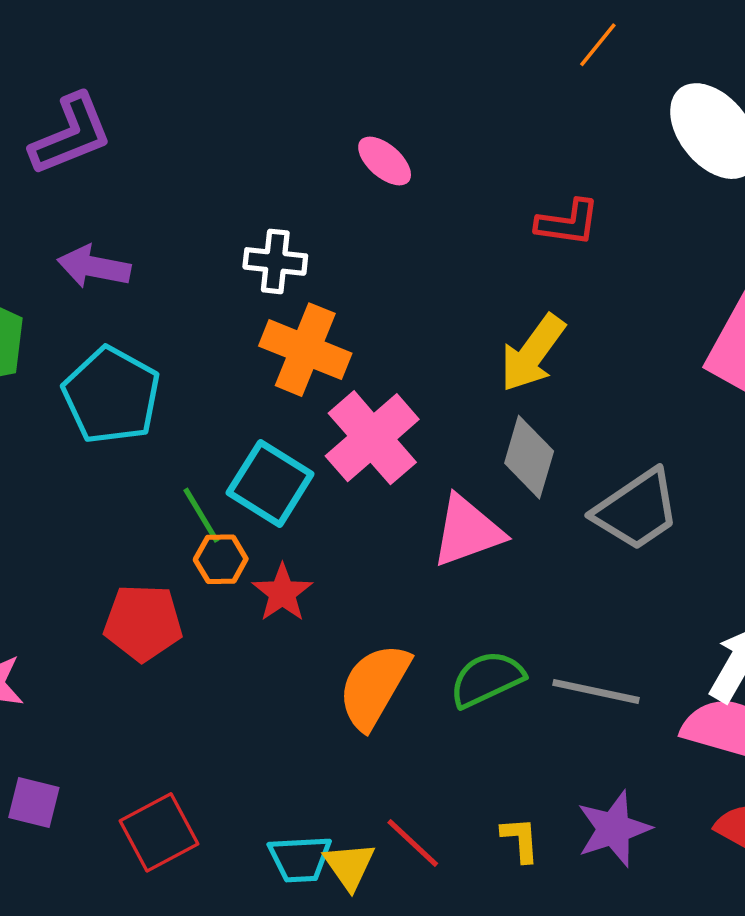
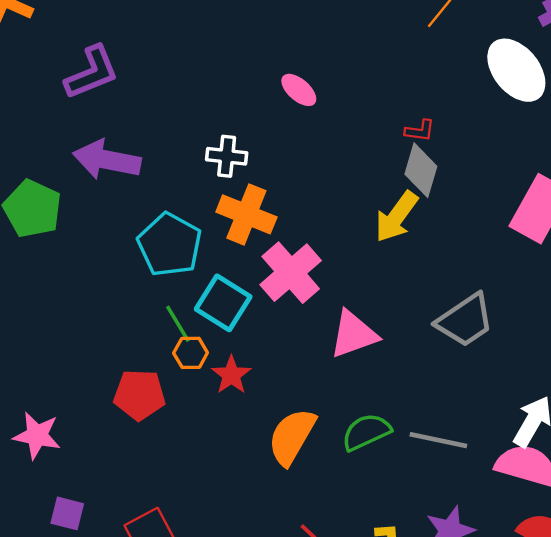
red L-shape: (568, 223) -> (420, 131), size x0.7
purple arrow: (94, 267) -> (107, 160), size x1.4
cyan pentagon: (111, 395) -> (170, 245), moved
gray diamond: (529, 457) -> (421, 170), moved

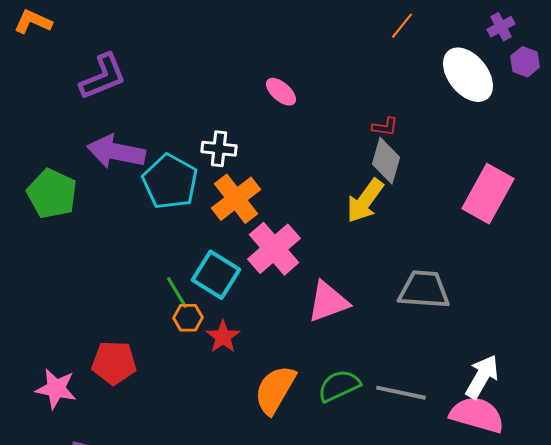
orange cross: (246, 214) -> (236, 199), turned 30
cyan pentagon: (170, 245) -> (170, 182), moved
gray trapezoid: (465, 320) -> (424, 290), turned -142
red pentagon: (139, 395) -> (114, 363), moved

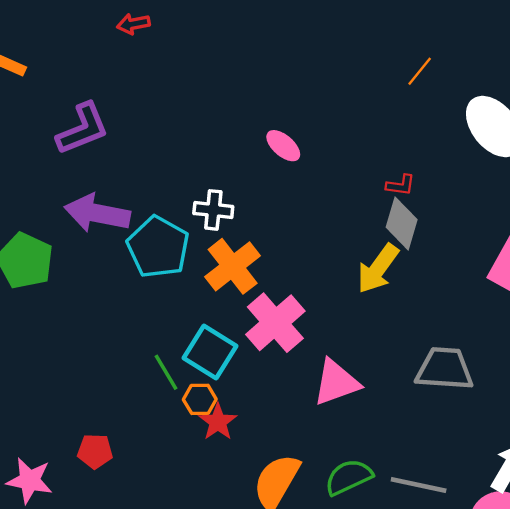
orange hexagon: (188, 318) -> (200, 399), moved
red pentagon: (114, 363) -> (95, 451), size x0.7

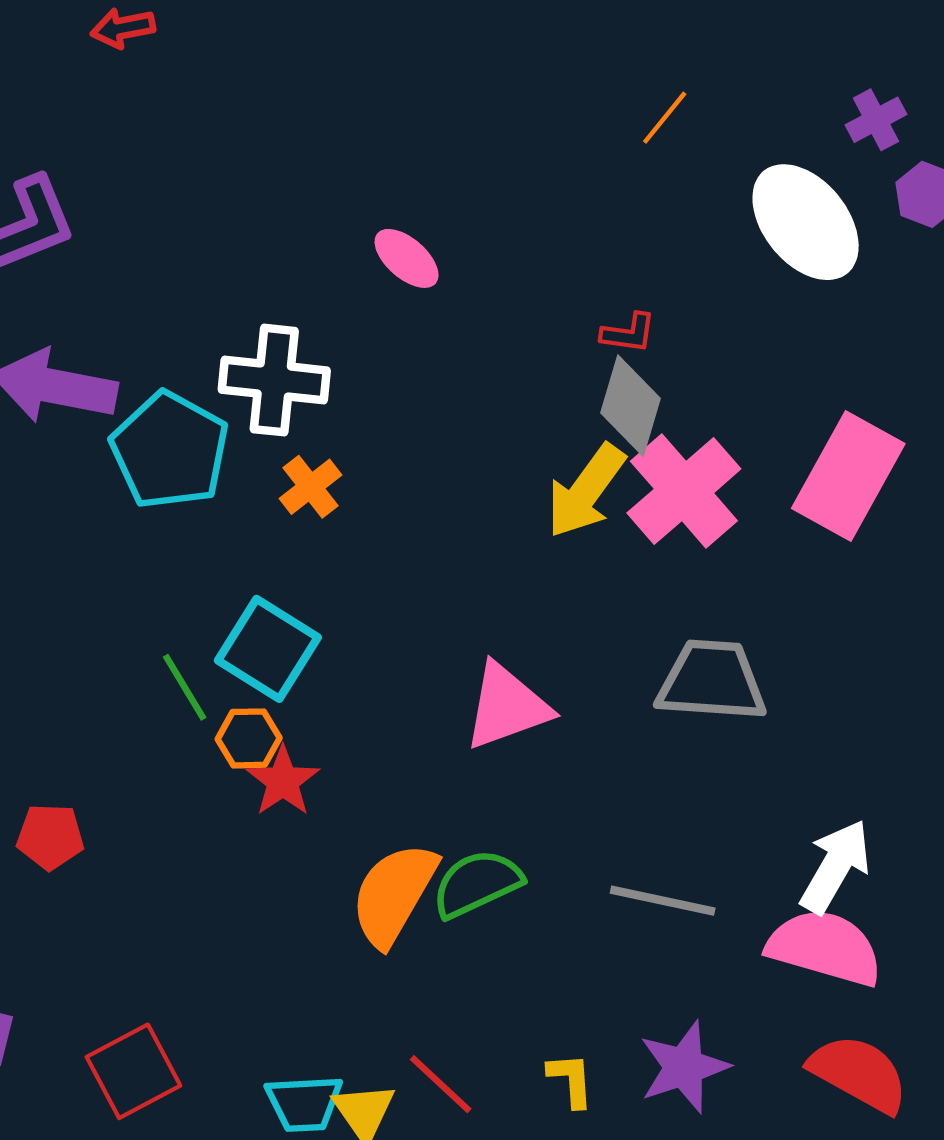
white cross: (213, 210) -> (274, 380), size x1.4
orange cross: (233, 266) -> (311, 487), size x0.6
pink cross: (275, 323) -> (684, 491), moved
green semicircle: (349, 477) -> (477, 884), moved

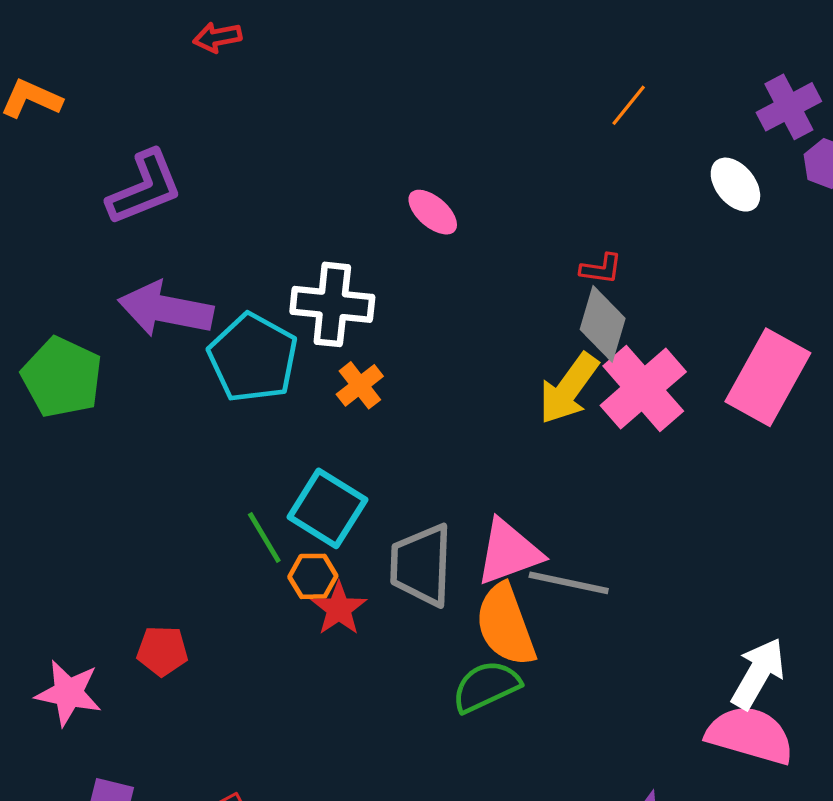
purple cross: (876, 120) -> (789, 107), size x1.4
white ellipse: (806, 222) -> (735, 185), size x0.6
gray trapezoid: (712, 681) -> (421, 565), moved, turned -92
orange semicircle: (394, 894) -> (506, 625), moved, turned -50
gray line: (663, 901) -> (569, 583), moved

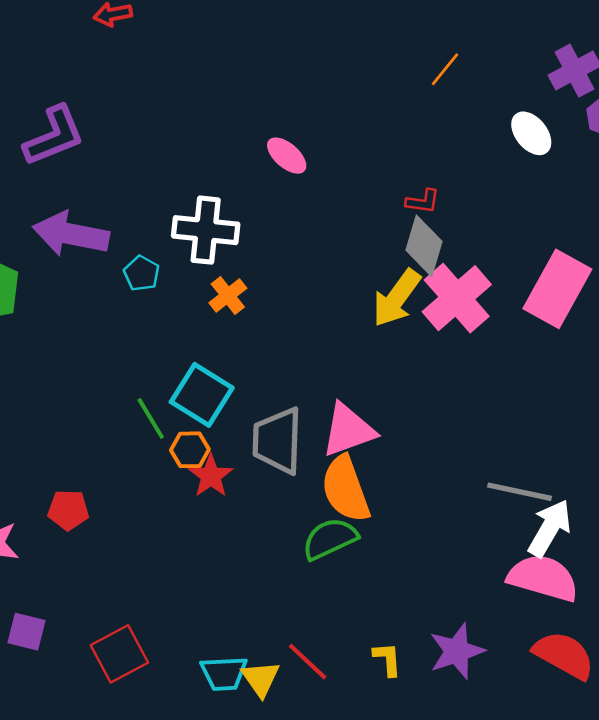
cyan pentagon: (253, 358) -> (142, 273), size x0.5
gray line: (569, 583) -> (519, 492), moved

